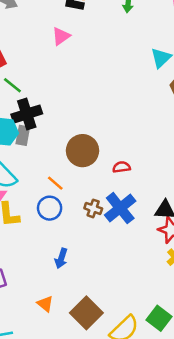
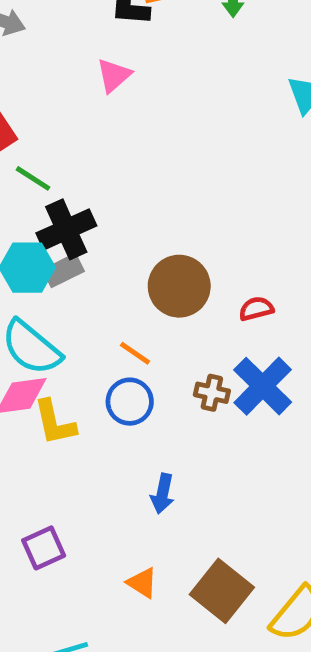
gray rectangle: (23, 135) -> (63, 270), turned 60

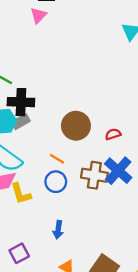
pink triangle: (114, 75) -> (38, 15), moved
black cross: (66, 229) -> (21, 102), turned 30
brown cross: (212, 393) -> (94, 175), size x1.6
blue arrow: (163, 494) -> (58, 230), moved

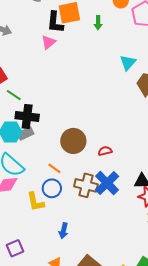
yellow L-shape: (21, 194) -> (35, 202), moved
blue arrow: (58, 230) -> (64, 231), moved

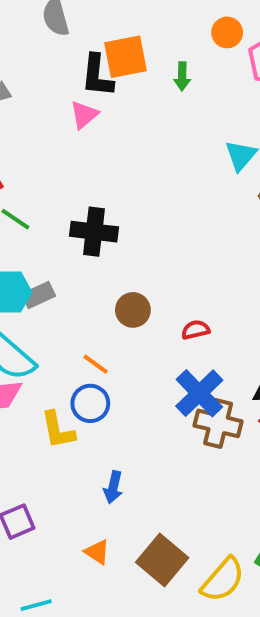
black cross: (27, 116) -> (94, 232), moved
brown circle: (73, 141) -> (133, 310), size x0.7
brown cross: (86, 185) -> (218, 423), moved

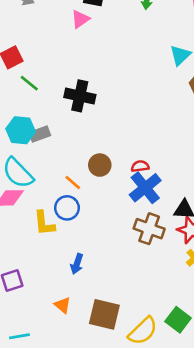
brown circle: (133, 310) -> (100, 165), moved
blue cross: (199, 393) -> (145, 188), moved
brown square: (162, 560) -> (104, 314), turned -32

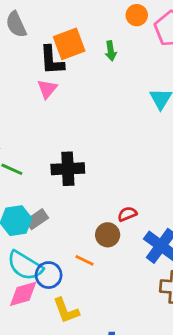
red semicircle: (140, 166) -> (127, 214), moved
blue circle: (67, 208) -> (49, 275), moved

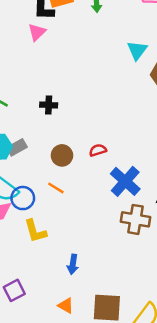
black cross: (68, 169) -> (49, 105), size x0.6
brown circle: (108, 235) -> (62, 155), moved

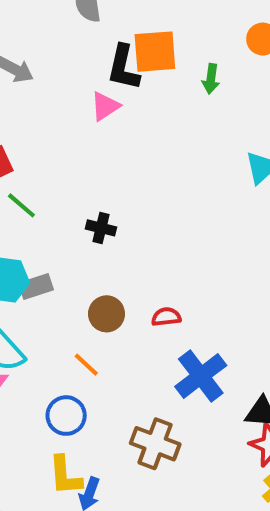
blue circle: (23, 198) -> (66, 416), moved
brown cross: (136, 219) -> (155, 444), moved
yellow L-shape: (35, 231) -> (65, 476), moved

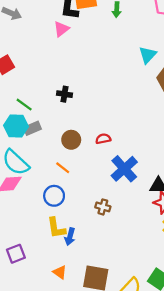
green line: (21, 205) -> (24, 105), moved
brown cross: (155, 444) -> (103, 207), size x0.6

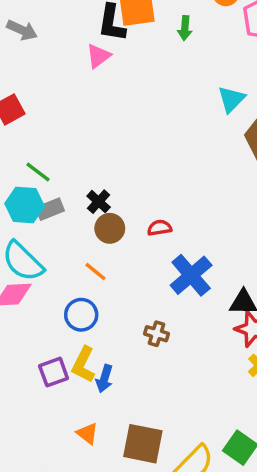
black cross: (64, 94) -> (99, 202), moved, turned 32
yellow L-shape: (56, 228) -> (83, 365), turned 35
purple square: (16, 254) -> (54, 372), moved

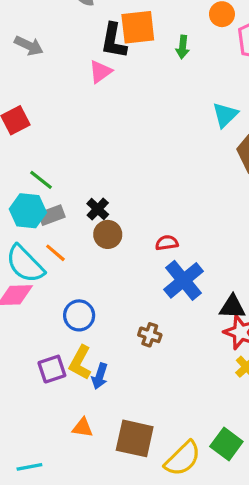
red semicircle: (159, 228) -> (167, 243), moved
orange line: (95, 272) -> (55, 253), moved
orange triangle: (87, 433) -> (83, 428), turned -30

